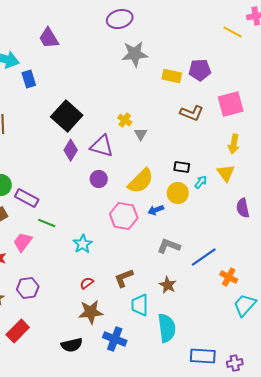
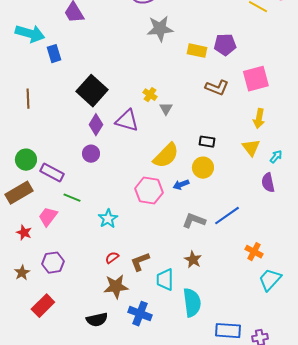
purple circle: (99, 179) -> (91, 154), moved
cyan arrow: (201, 182) -> (276, 157), moved
blue line: (204, 257) -> (227, 216), moved
brown L-shape: (124, 278) -> (140, 262), moved

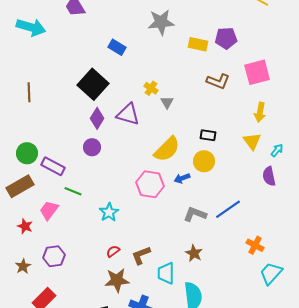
blue rectangle: (54, 54) -> (117, 47), moved, turned -42

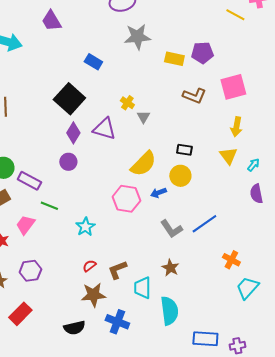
purple semicircle: (269, 176) -> (256, 194), moved
gray L-shape: (195, 214) -> (171, 229), turned -145

